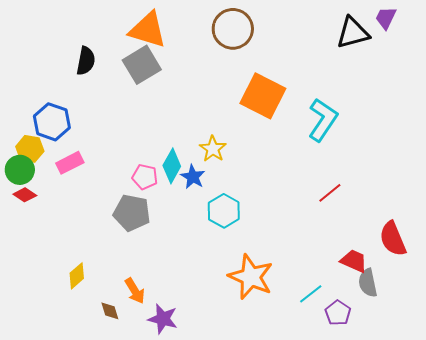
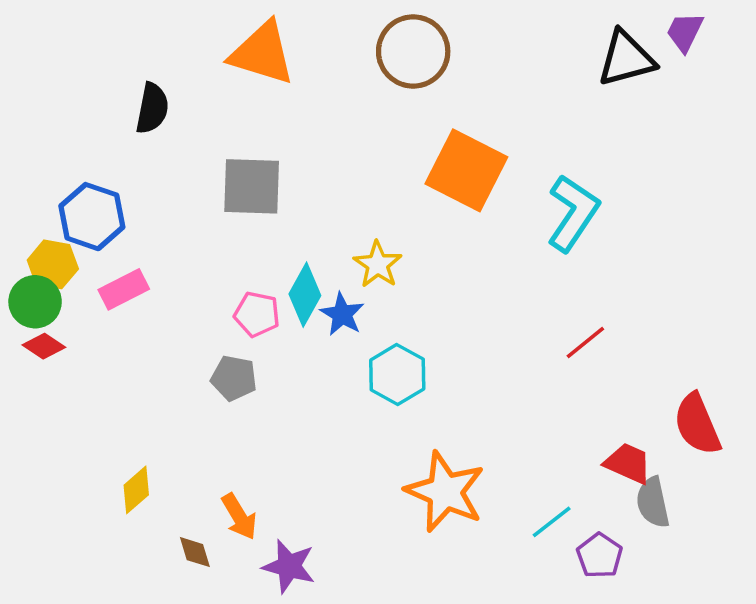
gray square: (142, 65) -> (252, 186), moved, turned 33
gray pentagon: (132, 213) -> (234, 378), size x0.7

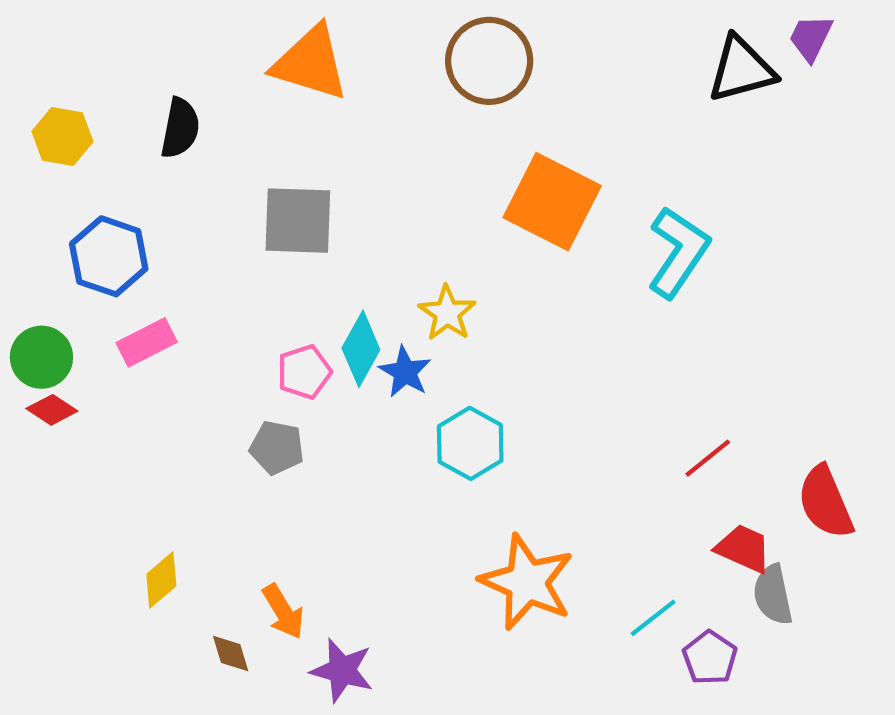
yellow hexagon: (53, 264) -> (62, 137), moved
pink pentagon: (257, 314) -> (304, 372), turned -30
red line: (585, 343) -> (708, 458), moved

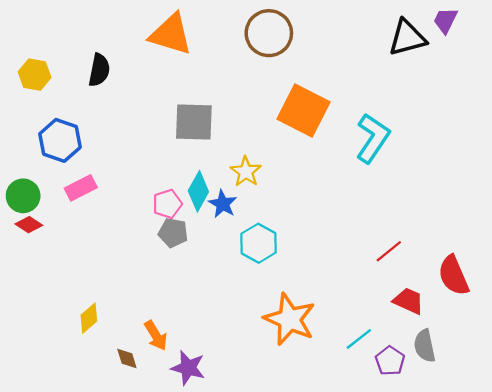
gray square: (298, 221) -> (194, 122), moved
gray pentagon: (277, 448) -> (173, 233), moved
gray semicircle: (773, 595) -> (425, 346), moved

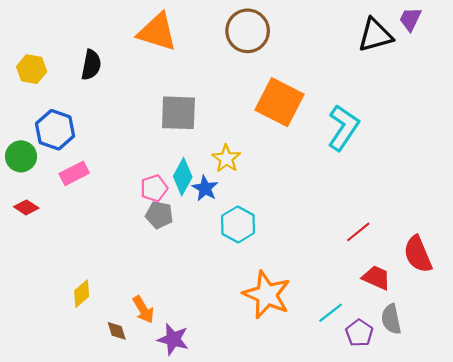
green circle: (23, 196) -> (21, 156), moved

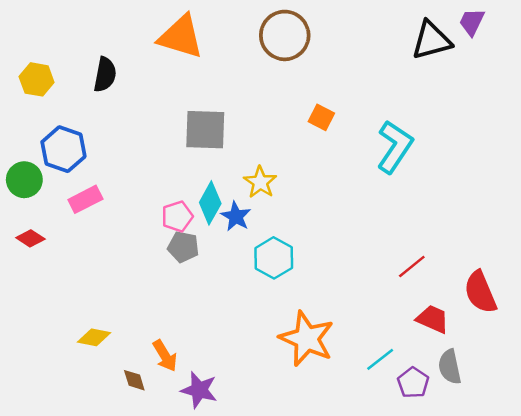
orange square: (279, 102) -> (321, 117), size x0.5
yellow diamond: (82, 294) -> (94, 337), turned 52

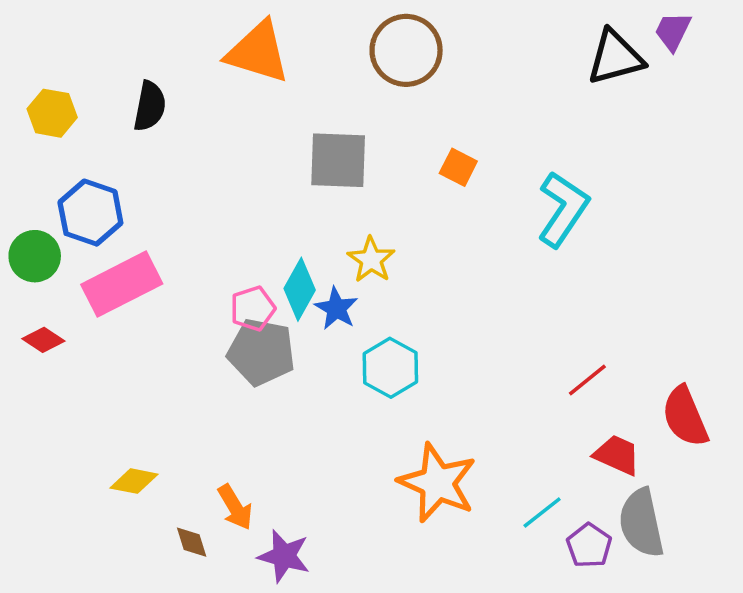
gray square: (205, 130) -> (338, 160), moved
pink rectangle: (85, 199) -> (122, 284), size x1.6
gray pentagon: (183, 247) -> (261, 352), size x1.5
gray semicircle: (450, 367) -> (641, 523), size x1.4

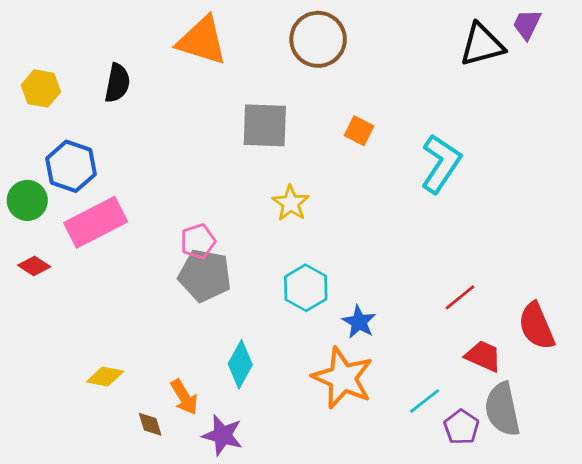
cyan diamond: (300, 289) -> (240, 364), moved
blue star: (336, 308) -> (359, 322), moved

